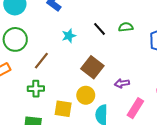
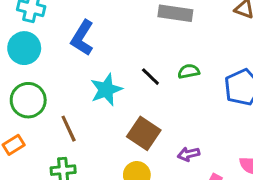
cyan star: (69, 36) -> (106, 90), size x1.5
brown line: (41, 61) -> (69, 129), turned -60

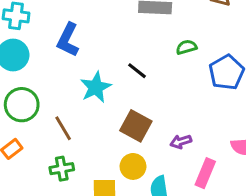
green semicircle: (189, 71) -> (186, 47), moved

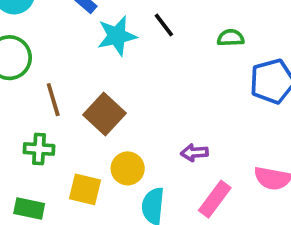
black line: (137, 71) -> (164, 25), moved
cyan star: (96, 87) -> (117, 36), moved
brown square: (136, 126) -> (104, 114), moved

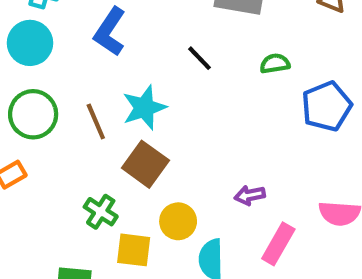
cyan star: (117, 36) -> (144, 108), moved
brown line: (53, 100) -> (96, 122), moved
green cross: (39, 149) -> (101, 212), moved, turned 36

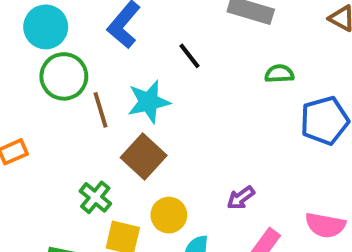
black line: (200, 58) -> (189, 56), moved
green circle: (33, 114) -> (64, 76), moved
purple arrow: (250, 195) -> (241, 198), turned -32

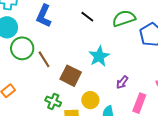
black line: (189, 56) -> (87, 17), moved
green semicircle: (279, 74) -> (124, 18), size x1.6
cyan star: (149, 102) -> (99, 56), moved

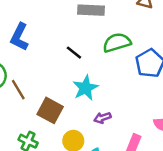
black line: (87, 17) -> (74, 53), moved
purple arrow: (122, 82) -> (102, 118), moved, turned 32

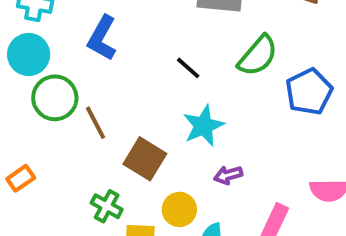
green semicircle: (117, 43) -> (258, 56), turned 144

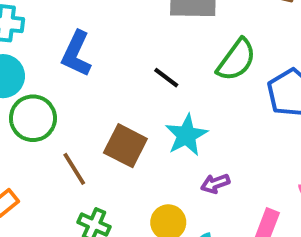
brown line: (96, 123) -> (74, 169), moved
brown square: (145, 159) -> (125, 146), moved

